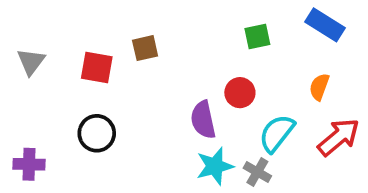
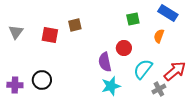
orange semicircle: (319, 87) -> (159, 36), moved
black circle: (97, 133) -> (42, 80), moved
gray cross: (257, 172) -> (159, 89), moved, turned 32

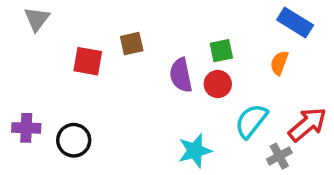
green square: (133, 19) -> (221, 51), moved
gray triangle: (16, 32) -> (37, 19), moved
purple semicircle: (105, 62) -> (181, 75), moved
purple cross: (15, 85) -> (26, 128), moved

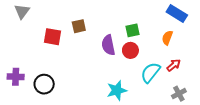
red arrow: (307, 124) -> (174, 65), moved, size x0.6
gray cross: (279, 156) -> (179, 94), moved

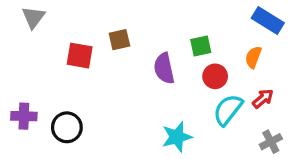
red circle: (130, 50) -> (215, 76), moved

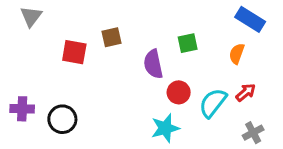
red circle: (215, 76) -> (179, 92), moved

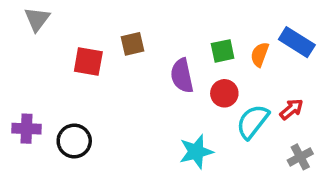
blue rectangle: (250, 19) -> (297, 42), moved
orange semicircle: (237, 54) -> (260, 54), moved
red circle: (179, 92) -> (224, 93), moved

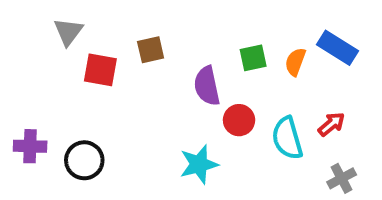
gray triangle: (37, 19) -> (68, 32), moved
red circle: (224, 93) -> (239, 120), moved
cyan semicircle: (253, 122) -> (287, 138), turned -54
cyan star: (196, 152) -> (199, 164), moved

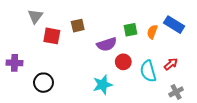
purple semicircle: (207, 86) -> (107, 44), turned -96
purple cross: (30, 146) -> (14, 63), moved

